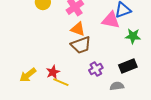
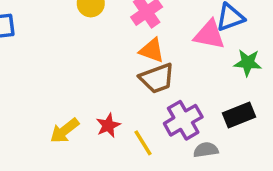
purple cross: (96, 69) -> (183, 120), size x1.5
yellow line: (61, 82) -> (143, 143), moved, turned 35
gray semicircle: (117, 86) -> (206, 150), moved

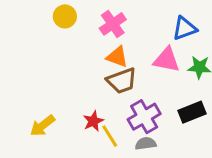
pink triangle: (209, 35) -> (167, 60), moved
red star: (108, 125) -> (93, 121), moved
gray semicircle: (206, 150) -> (146, 144), moved

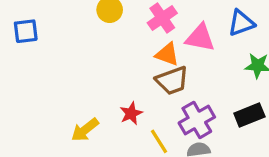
pink triangle: (167, 60) -> (200, 38), moved
red star: (93, 121) -> (131, 113), moved

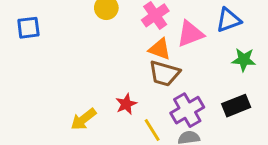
pink triangle: (200, 38) -> (190, 34), turned -32
brown trapezoid: (172, 81) -> (164, 73), turned 36

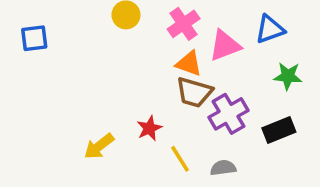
purple cross: (187, 110) -> (228, 114), moved

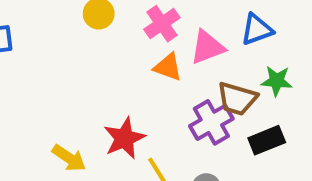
brown trapezoid: (194, 92) -> (237, 99), moved
red star: (149, 128) -> (124, 138), size x1.5
yellow arrow: (99, 146) -> (69, 158), turned -108

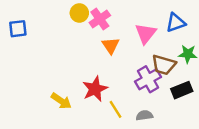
pink cross: (162, 24) -> (100, 19), moved
pink triangle: (207, 47) -> (146, 33), turned -30
orange triangle: (168, 67) -> (111, 46), moved, turned 36

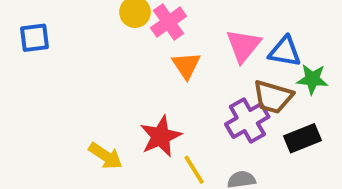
blue triangle: (176, 23) -> (285, 52), moved, turned 30

